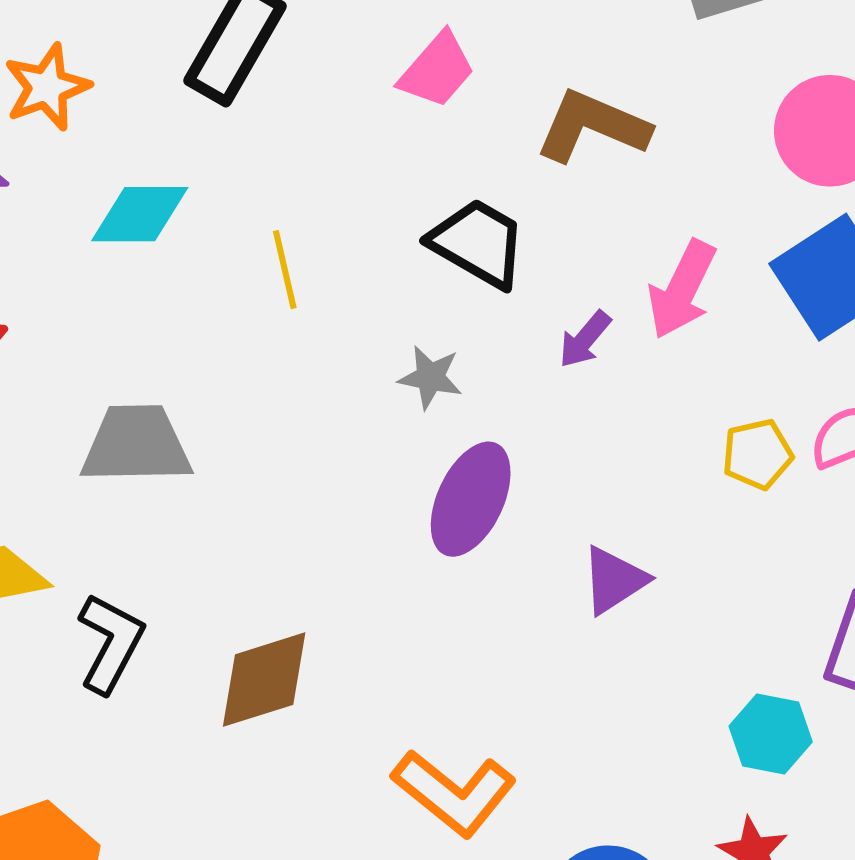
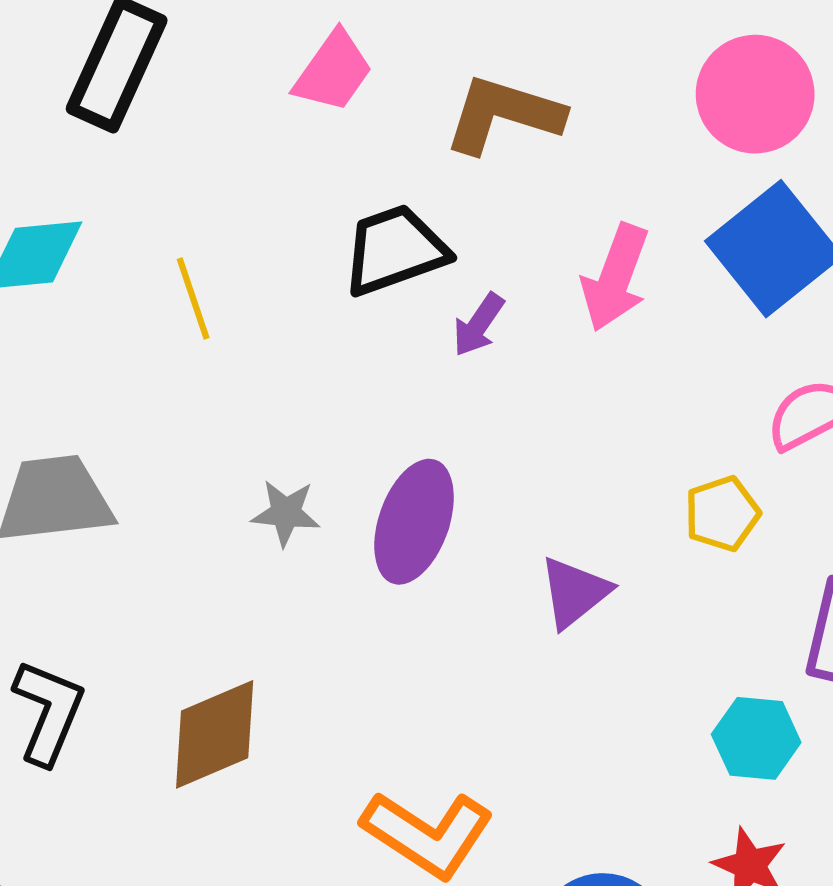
black trapezoid: (478, 243) -> (395, 250), turned -44
purple arrow: (585, 339) -> (478, 325), moved
gray star: (430, 377) -> (286, 513), moved
yellow pentagon: (757, 454) -> (722, 514), moved

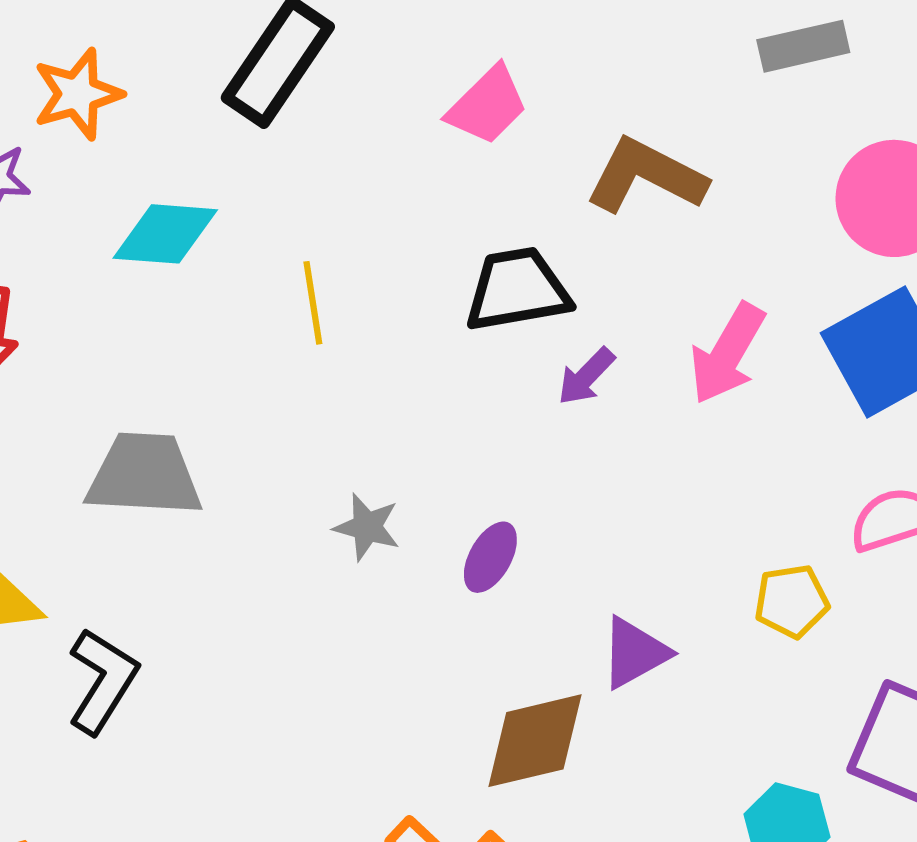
purple ellipse: (414, 522) -> (490, 557), size x0.6
brown diamond: (215, 734) -> (535, 741), moved

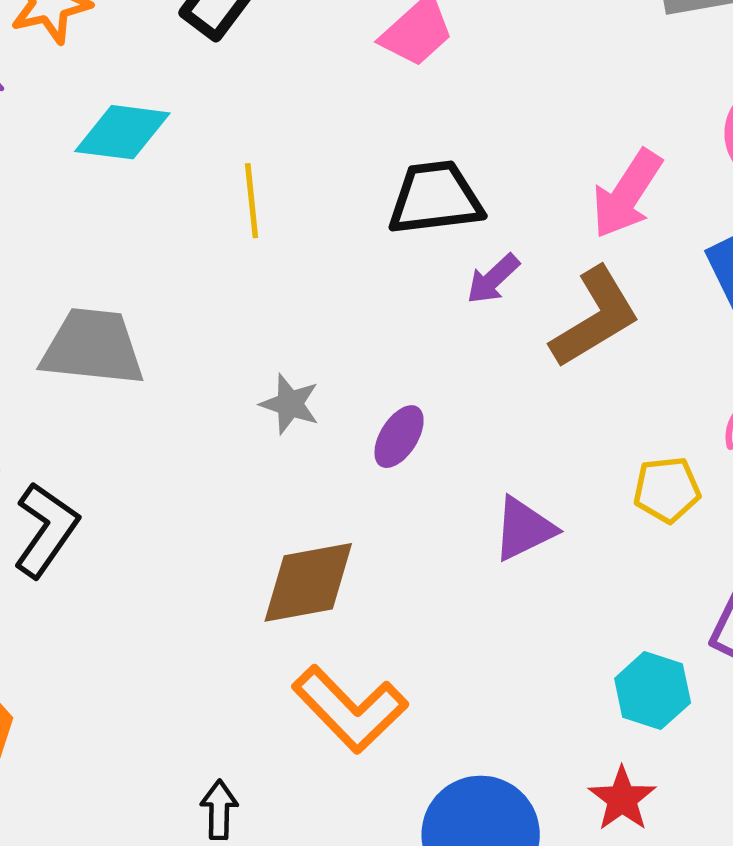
brown L-shape: (646, 176) -> (595, 317), moved, turned 119
pink arrow: (727, 353) -> (627, 194), moved
brown diamond: (535, 741) -> (308, 582), moved

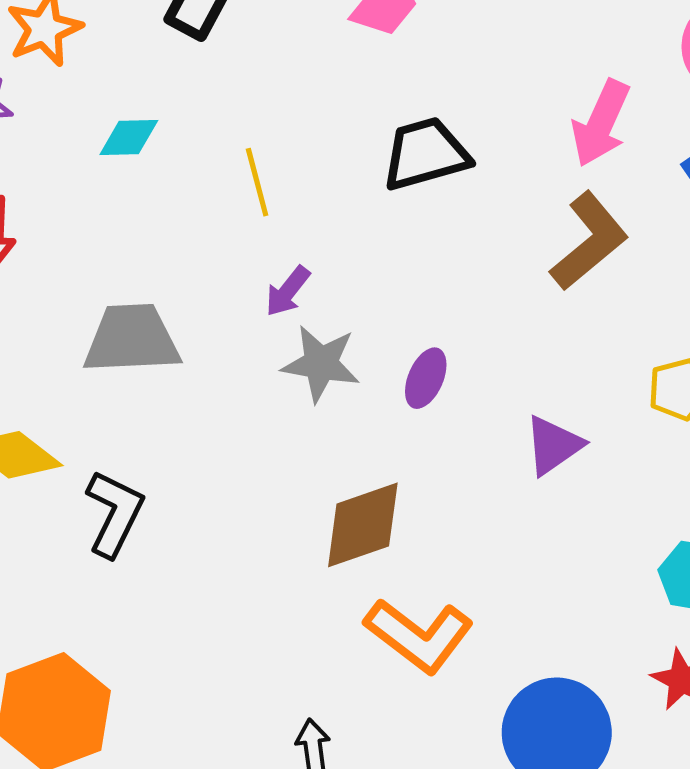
cyan diamond: (122, 132) -> (129, 137), size x0.7
purple arrow: (493, 279) -> (288, 291), moved
gray star: (290, 404) -> (321, 364), size x1.4

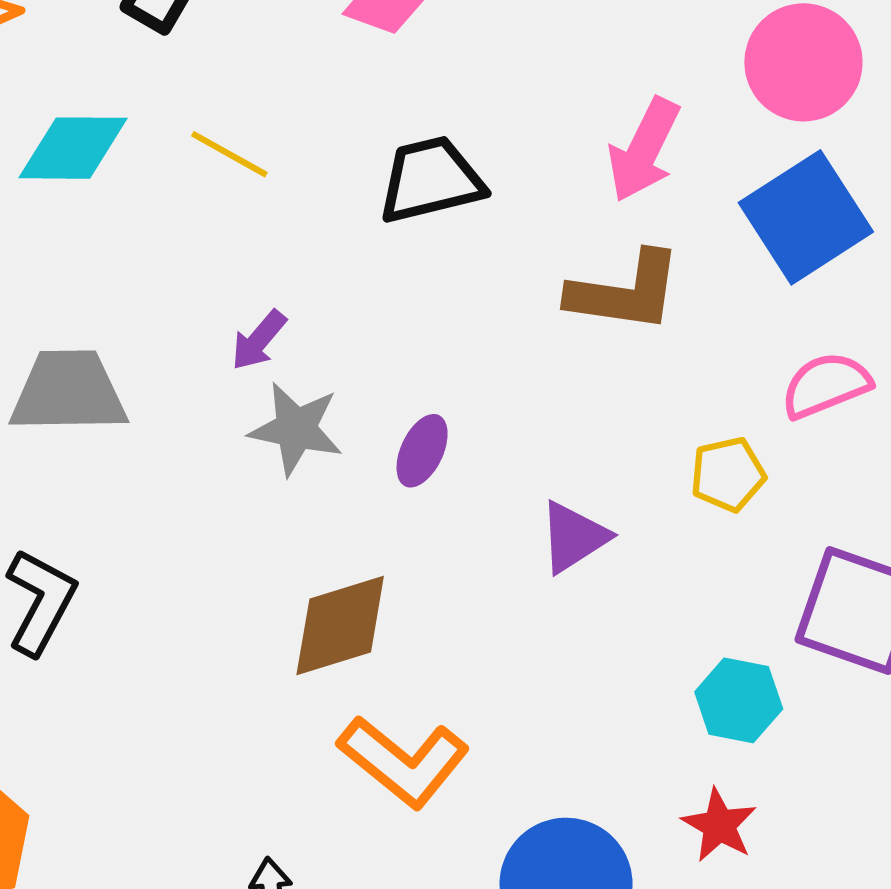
cyan diamond: (129, 137) -> (73, 148), size x1.5
yellow line: (257, 182) -> (229, 154), moved, turned -48
brown L-shape: (589, 241) -> (625, 292), turned 46

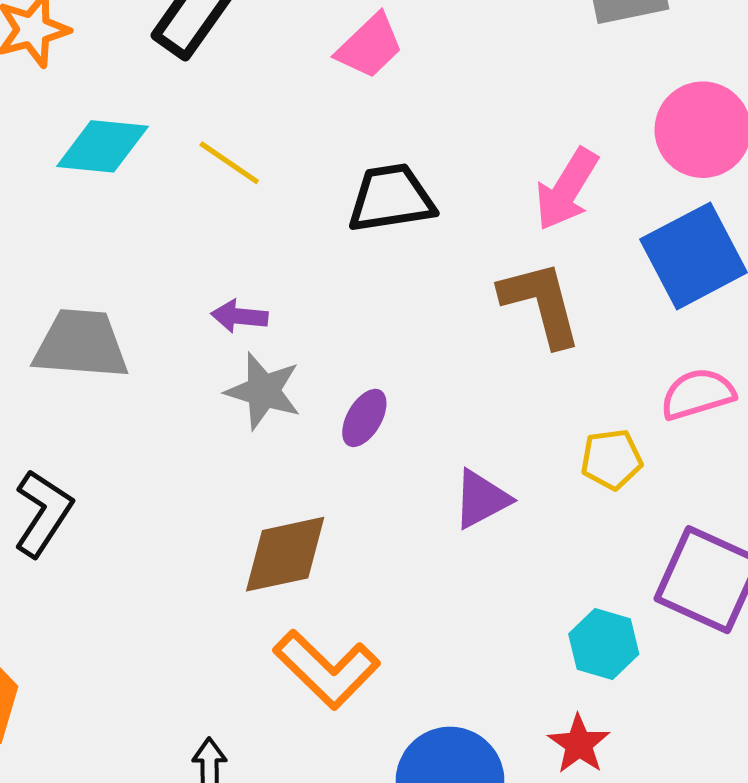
brown L-shape: (625, 292) -> (541, 303), turned -118
purple arrow: (259, 340) -> (239, 316), turned 50

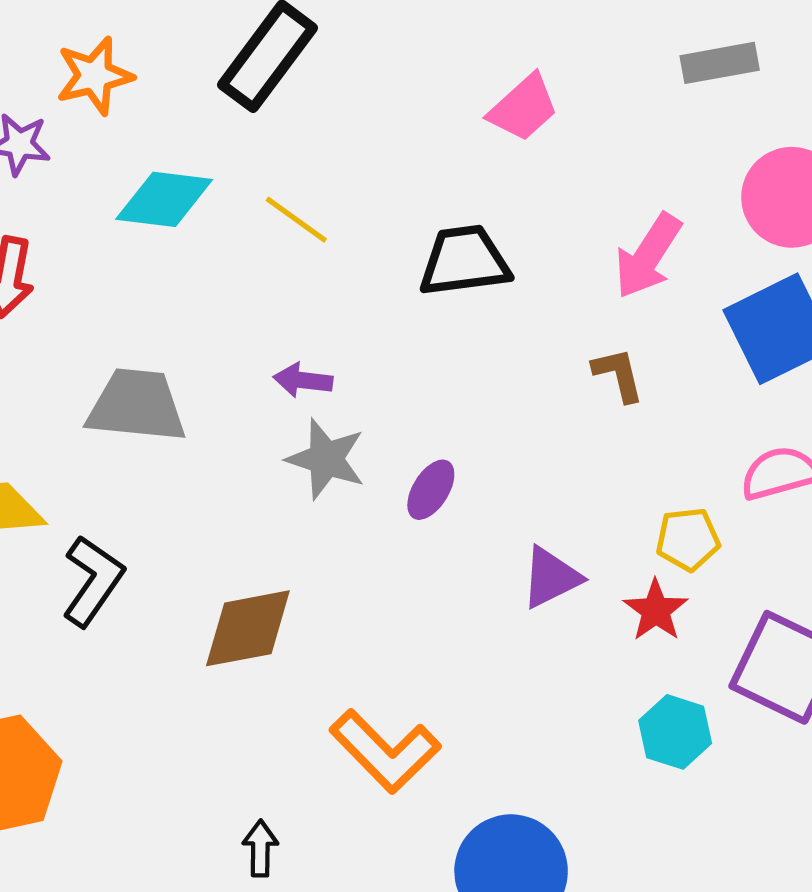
pink trapezoid: (370, 46) -> (523, 108), moved
brown L-shape: (541, 303) -> (618, 375), size x0.6
brown diamond: (285, 554) -> (248, 628), moved
red star: (579, 744) -> (656, 610), moved

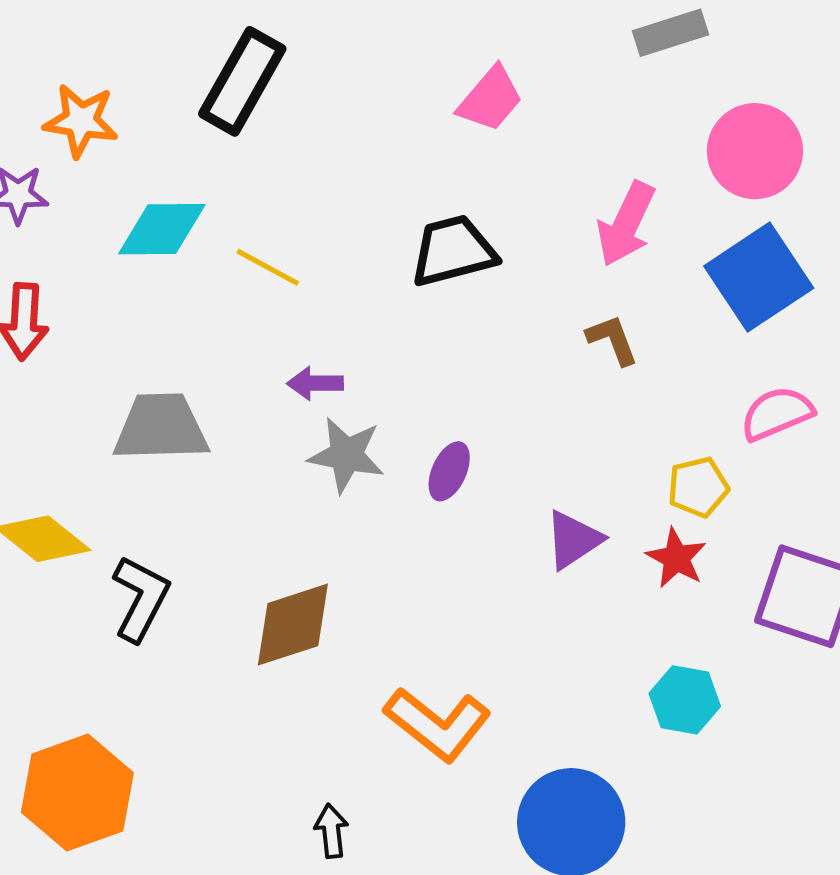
orange star: (94, 76) -> (81, 121), turned 30
yellow line: (296, 220) -> (268, 267), moved
cyan hexagon: (675, 732) -> (685, 700), moved

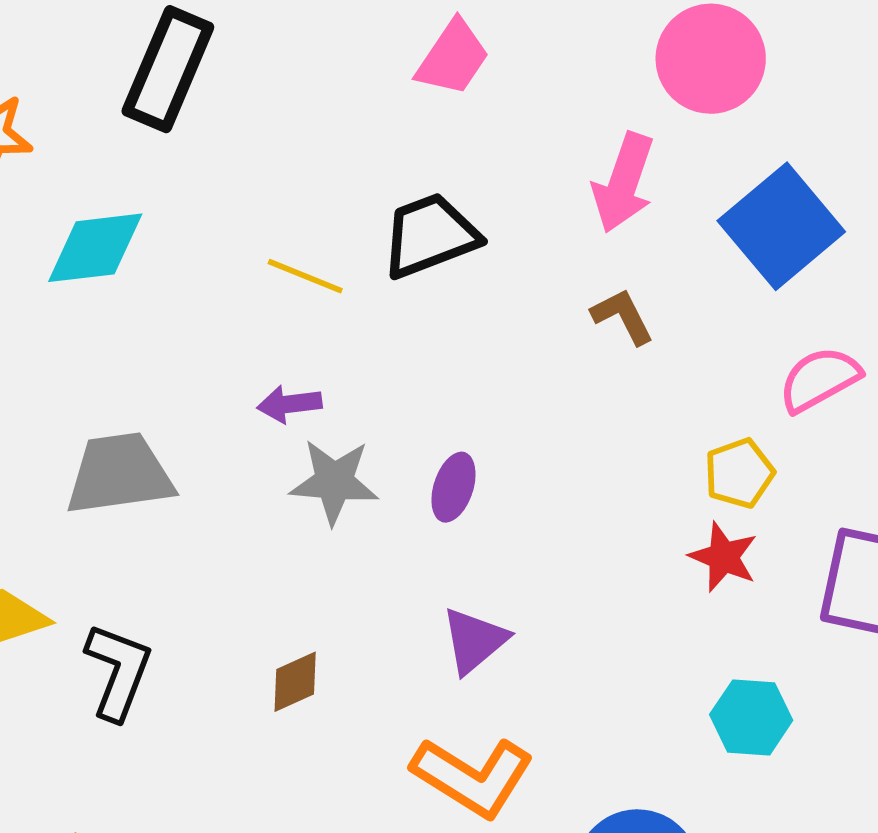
pink circle: (755, 151) -> (711, 59), moved
yellow line: (268, 267) -> (305, 276), moved
purple triangle: (573, 540) -> (474, 641), moved
brown diamond: (293, 625) -> (295, 682), size x0.6

